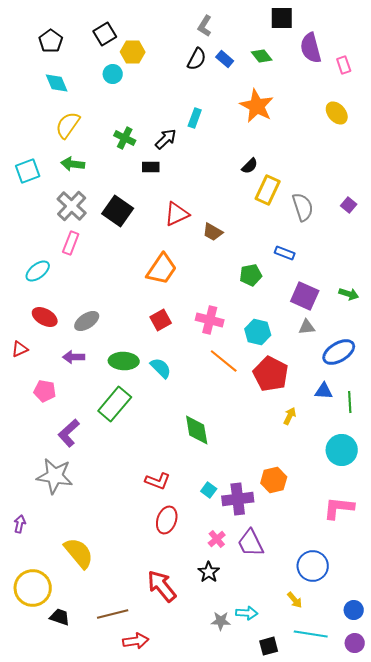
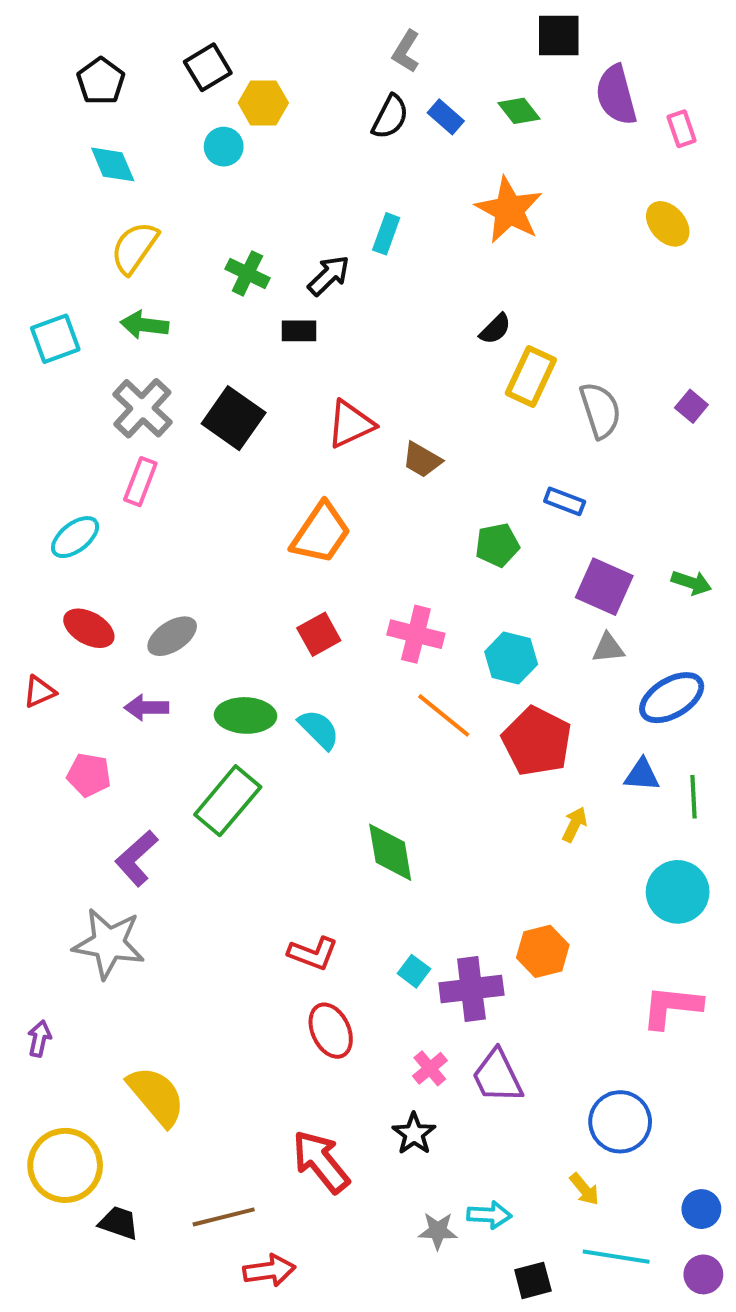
red ellipse: (167, 520) -> (331, 1031), turned -44

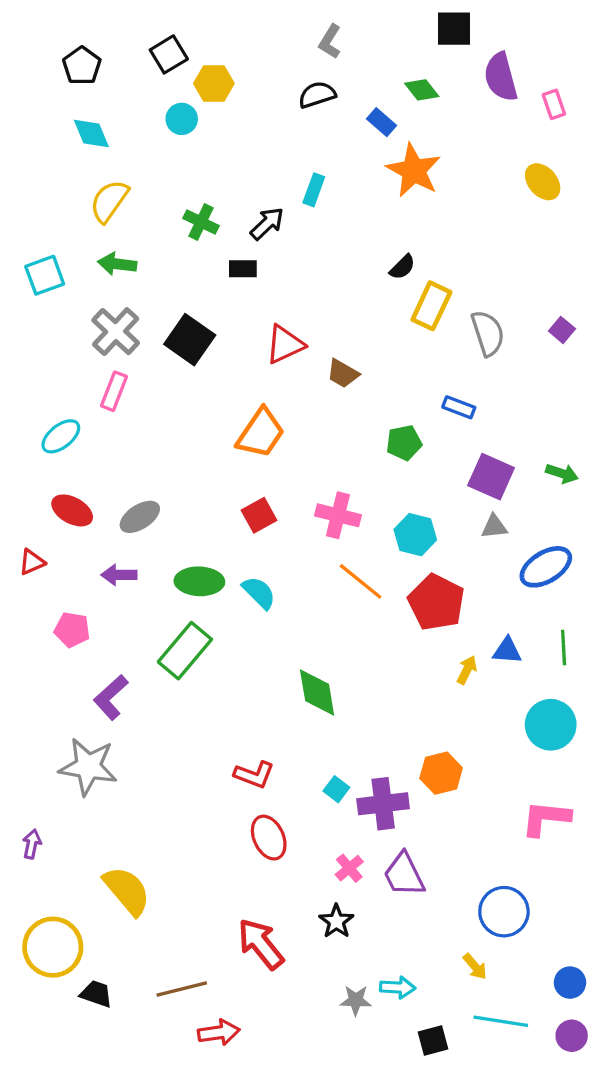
black semicircle: (390, 117) -> (317, 95), turned -135
blue rectangle: (446, 117) -> (381, 122), moved
blue triangle: (642, 775) -> (507, 651), moved

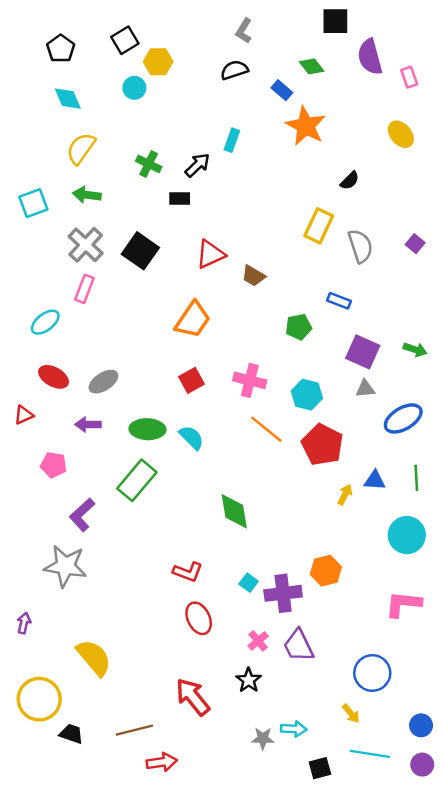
black semicircle: (402, 267) -> (350, 181), moved

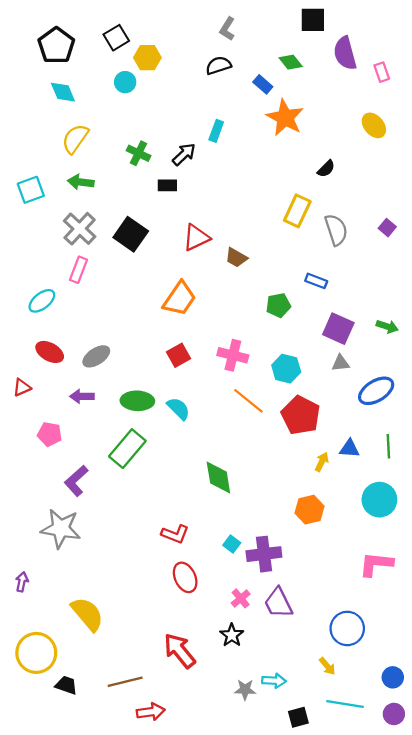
black pentagon: (61, 49) -> (56, 45), size x1.4
orange hexagon: (326, 571) -> (309, 510), moved

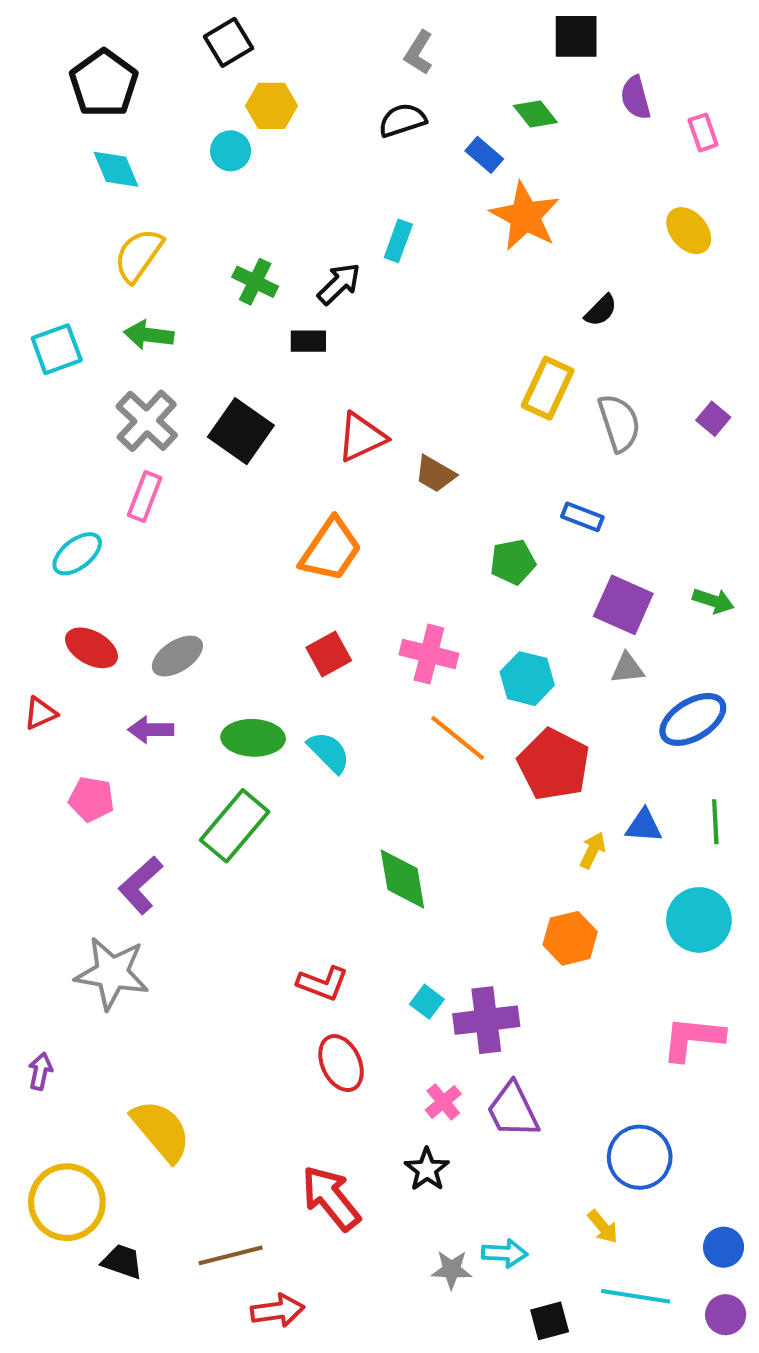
black square: (116, 38) -> (229, 42), moved
purple semicircle: (345, 53) -> (636, 98), size x0.7

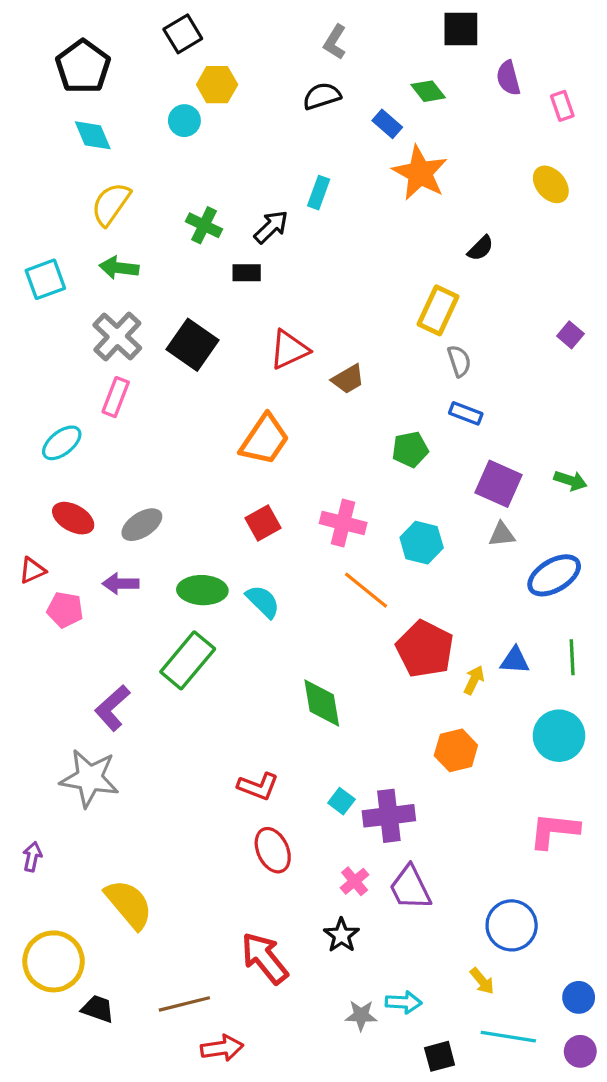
gray semicircle: (619, 423) -> (459, 361), moved, size x0.7
brown trapezoid: (435, 474) -> (348, 379), turned -60
red pentagon: (554, 764) -> (425, 649), moved
pink pentagon: (91, 799) -> (65, 610), moved

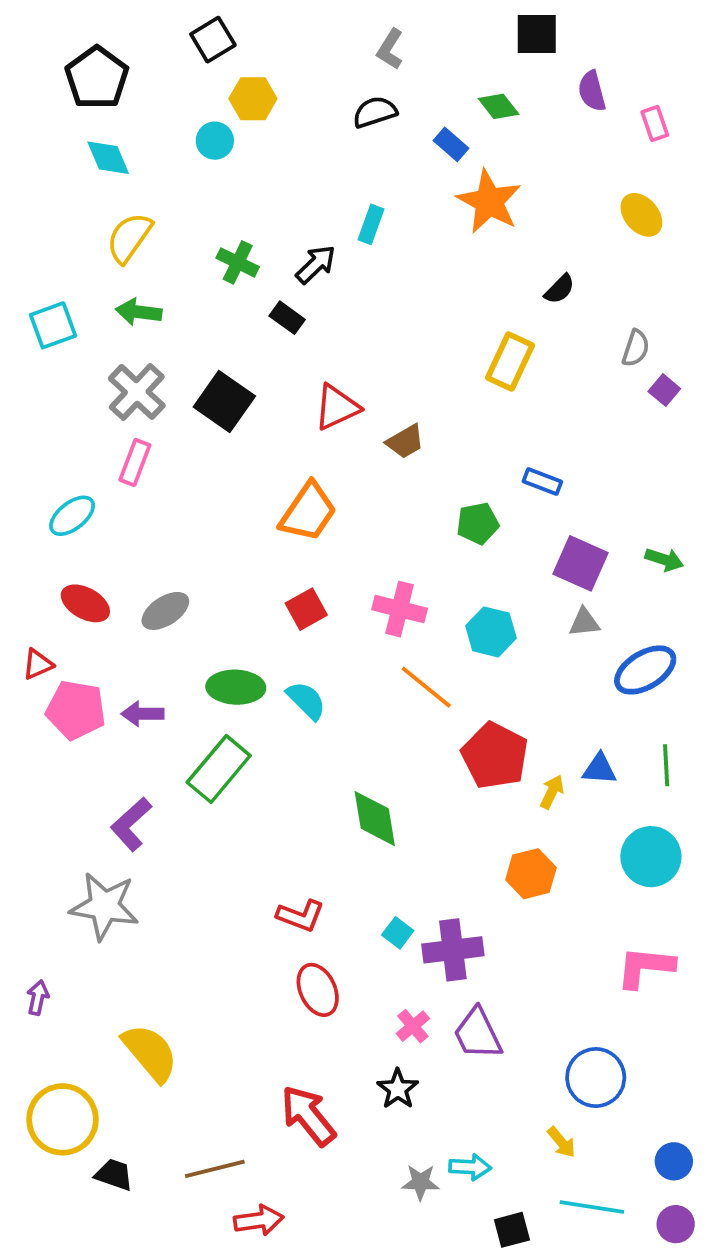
black rectangle: (247, 273) -> (287, 318), turned 36
gray semicircle: (459, 361) -> (636, 348), moved, turned 36
purple arrow: (121, 584) -> (142, 714), moved
pink pentagon: (65, 610) -> (76, 710), size x1.4

